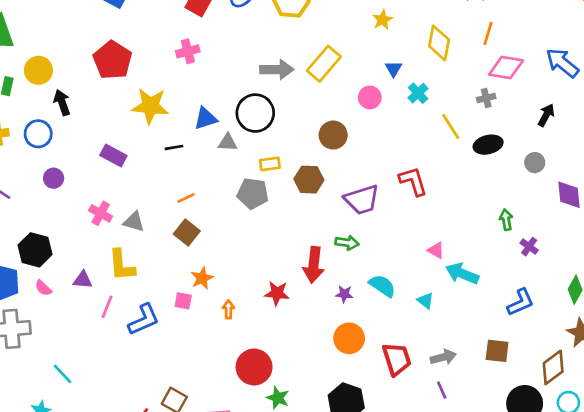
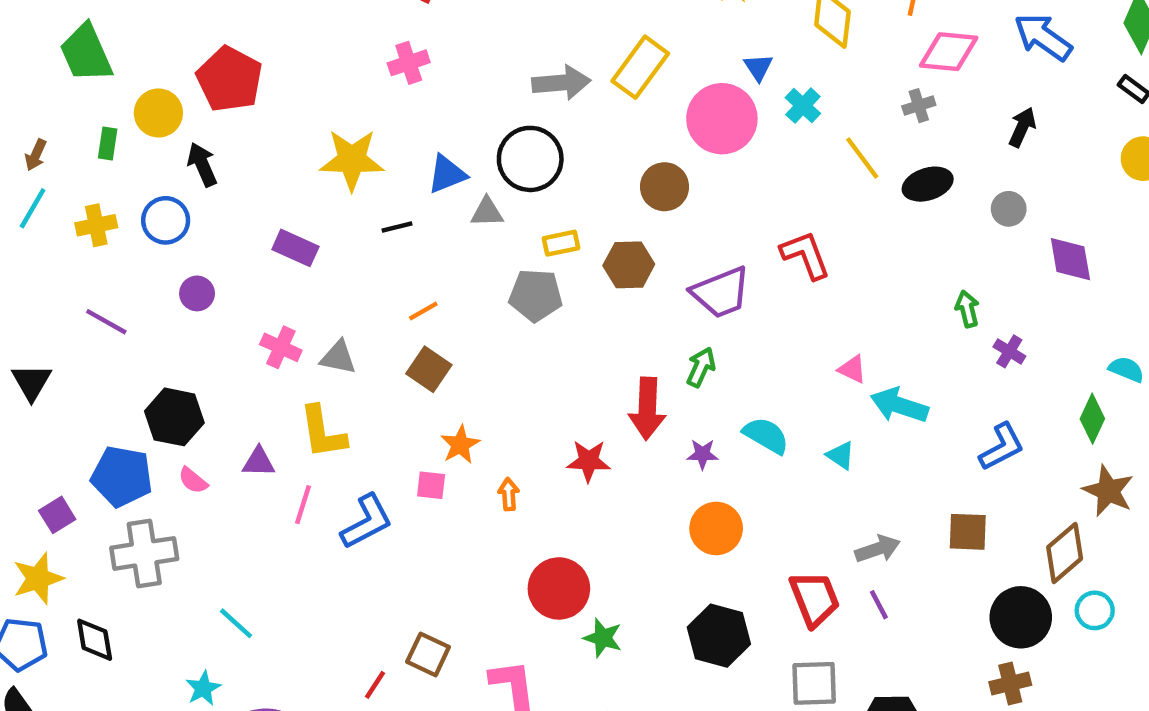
red pentagon: (113, 60) -> (229, 79), moved
pink circle: (370, 97) -> (722, 119), size x1.8
green arrow: (347, 243) -> (701, 367), turned -70
red trapezoid: (397, 359) -> (815, 599), moved

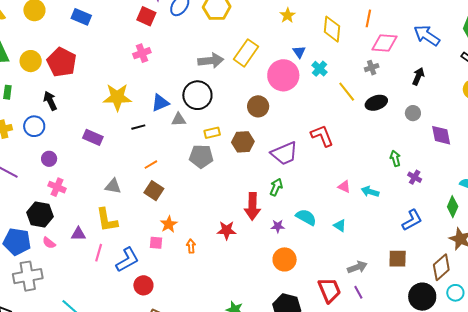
yellow circle: (158, 113) -> (31, 61), moved
pink cross: (281, 347) -> (57, 187), moved
cyan arrow: (899, 405) -> (370, 192), moved, size x0.7
red circle: (559, 588) -> (143, 285), moved, size x0.7

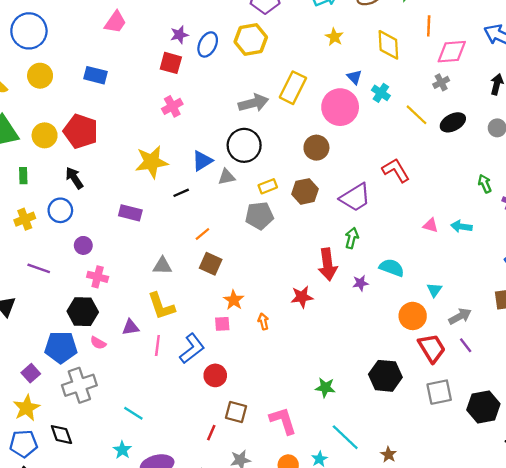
cyan triangle: (340, 225) -> (434, 290), moved, turned 40
orange circle: (285, 259) -> (413, 316), moved

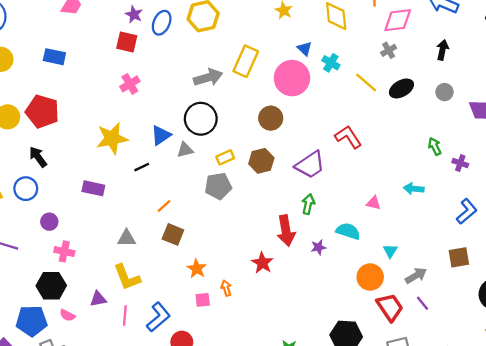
purple star: (179, 35) -> (134, 14), turned -30
pink triangle: (431, 225) -> (374, 203), moved
red star: (302, 297) -> (262, 263), turned -30
pink square: (222, 324) -> (203, 300), moved

